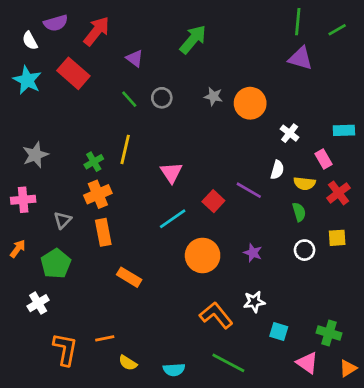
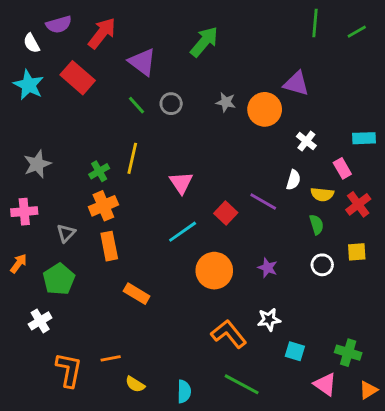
purple triangle: (135, 58) -> (142, 62), size x1.5
purple triangle: (300, 58) -> (296, 83), moved
cyan semicircle: (174, 370) -> (184, 391), turned -85

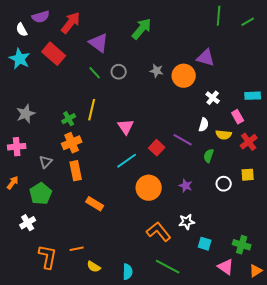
green semicircle: (316, 225) -> (209, 156), moved, turned -144

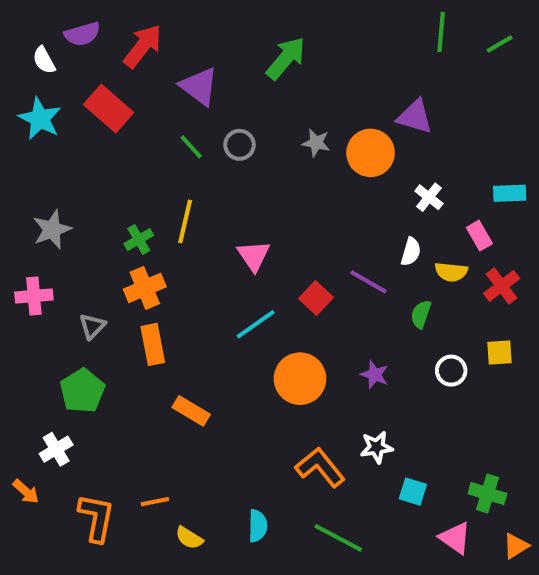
orange arrow: (13, 183) -> (26, 492), moved, turned 96
cyan semicircle: (128, 272) -> (258, 526), moved

